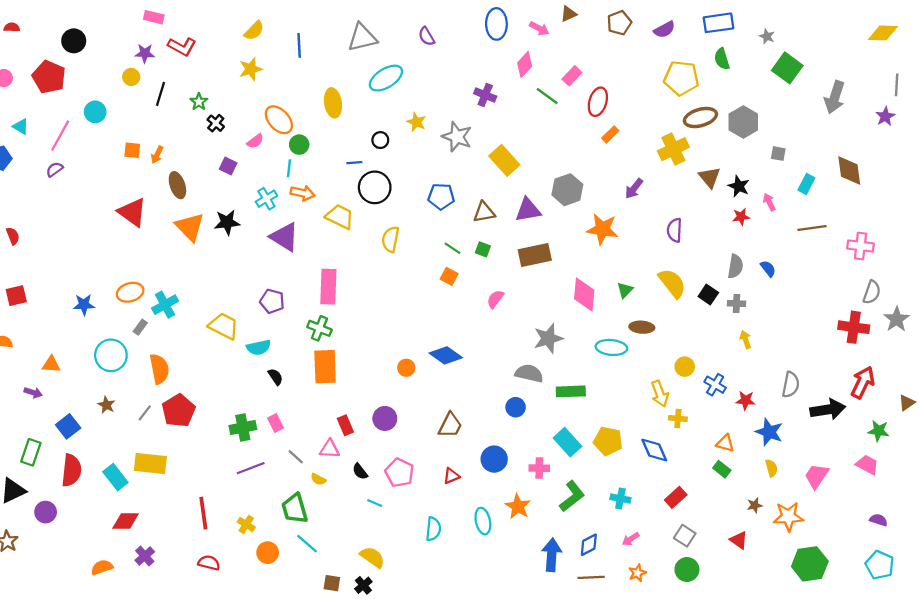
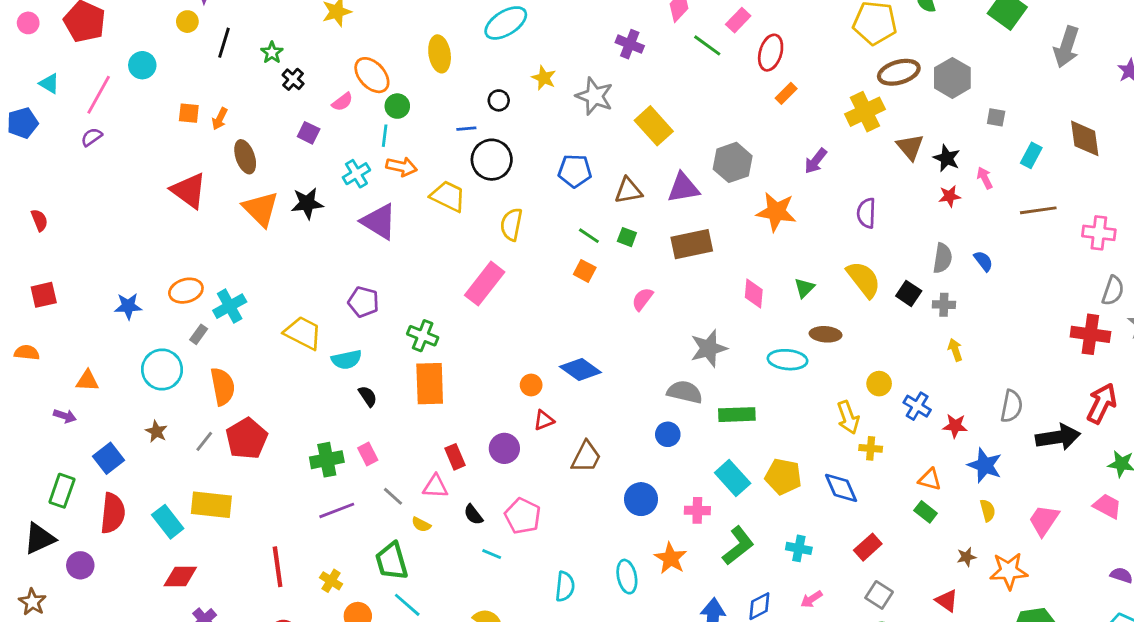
pink rectangle: (328, 287) -> (485, 284), moved, turned 36
pink diamond: (584, 294) -> (754, 293), size x0.7
red triangle: (451, 476) -> (544, 420), moved

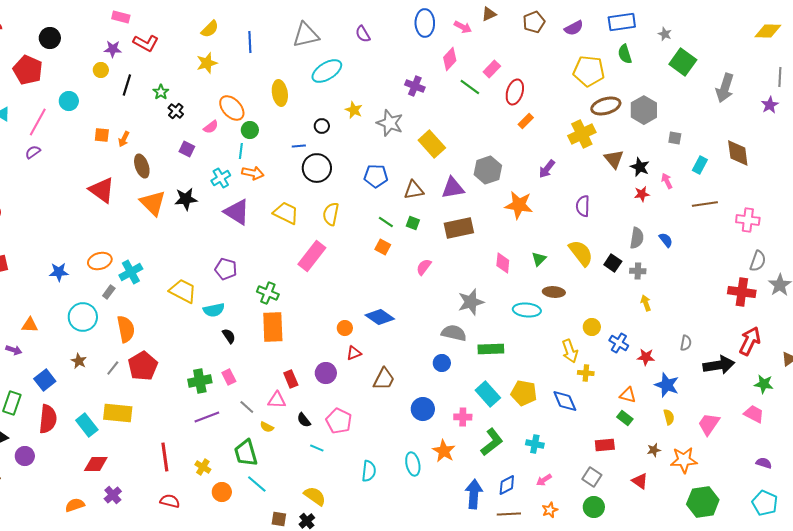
yellow trapezoid: (448, 196) -> (286, 213), moved
gray semicircle: (1012, 406) -> (686, 343), size x0.7
red rectangle: (868, 547) -> (605, 445), moved, turned 36

